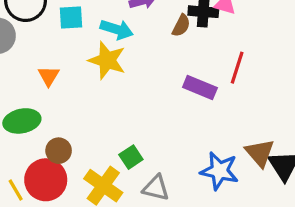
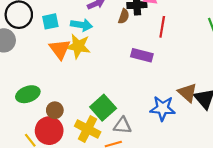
red line: (237, 68) -> (162, 27), moved
orange triangle: (49, 76) -> (60, 49), moved, size x1.5
green square: (131, 157) -> (103, 108), size x1.6

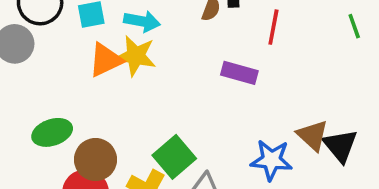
orange triangle: (60, 49) -> (106, 60), turned 40
brown circle: (55, 110) -> (95, 160), size x1.5

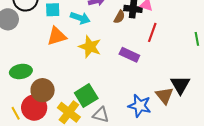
yellow star: (136, 56) -> (90, 47), moved
black triangle: (340, 146) -> (180, 85), moved

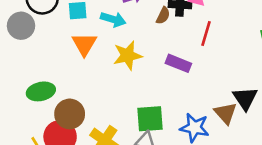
orange triangle: (57, 36) -> (84, 44), turned -40
yellow star: (90, 47) -> (127, 56), turned -30
green square: (86, 96) -> (150, 119), moved, turned 30

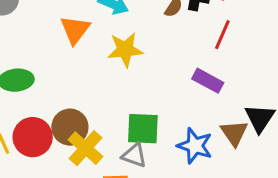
purple rectangle: (178, 63) -> (208, 81), moved
brown circle: (70, 114) -> (70, 127), moved

